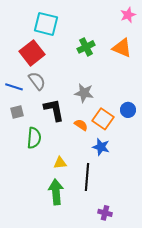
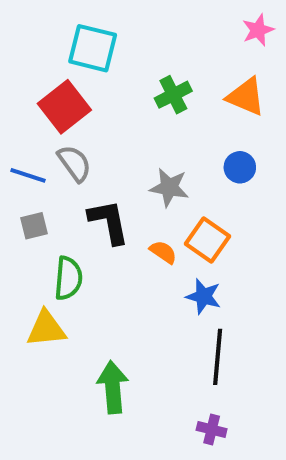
blue circle: (128, 110) -> (240, 167), moved
yellow triangle: (60, 163) -> (46, 329), moved, size x1.5
black line: (87, 177) -> (218, 357), moved

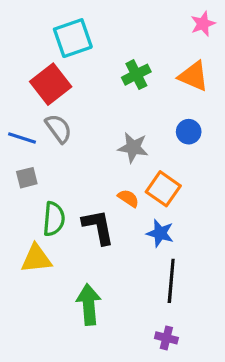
cyan square: (93, 48) -> (73, 38), turned -33
black L-shape: (109, 222) -> (98, 227), moved

